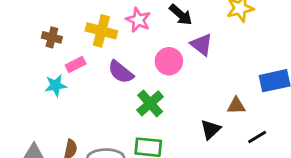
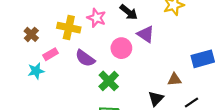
brown cross: (52, 37) -> (31, 34), turned 32

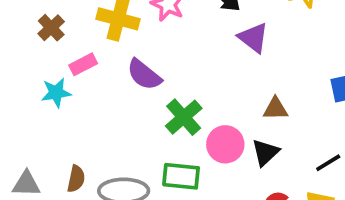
pink circle: (121, 48) -> (225, 144), moved
brown triangle: (174, 79) -> (275, 109), moved

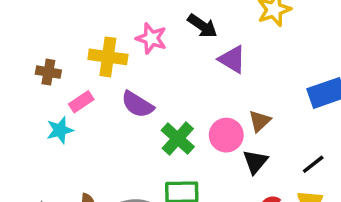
brown cross: (51, 28) -> (48, 72), turned -30
brown triangle: (275, 109) -> (260, 121), turned -35
pink circle: (225, 144) -> (226, 135), moved

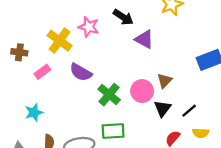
yellow cross: (108, 57) -> (60, 41), turned 30
cyan star: (60, 130) -> (34, 112), moved
black line: (313, 164) -> (189, 111), moved

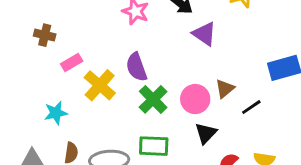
yellow cross: (60, 41) -> (100, 85), moved
purple semicircle: (81, 72) -> (137, 67), moved, turned 35
black triangle: (162, 108) -> (206, 133), moved
black line: (189, 111) -> (251, 107), moved

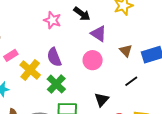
brown triangle: (225, 89) -> (126, 51), moved, turned -32
green cross: (153, 99) -> (56, 84), moved
pink circle: (195, 99) -> (93, 60), moved

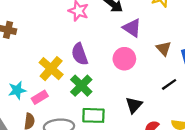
pink rectangle: (11, 55) -> (40, 97), moved

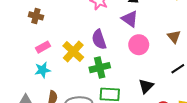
purple triangle: (132, 28) -> (130, 19), moved
green cross: (81, 86) -> (100, 68), turned 30
pink rectangle: (40, 97) -> (43, 47), moved

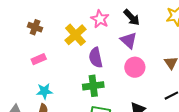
yellow cross: (73, 52) -> (75, 35), moved
cyan star: (43, 70) -> (44, 91), moved

